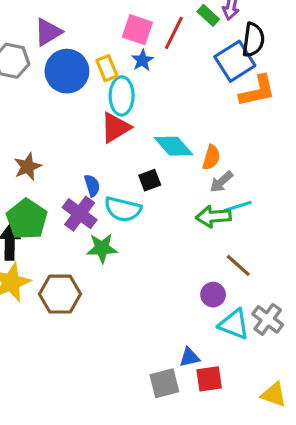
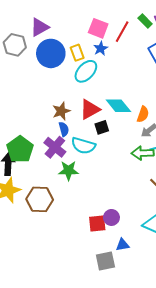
cyan ellipse: (122, 96) -> (86, 71), turned 40
red triangle: (115, 128) -> (90, 109), moved
brown star: (28, 167) -> (61, 111), moved
purple circle: (213, 295) -> (111, 217), moved
red square: (209, 379) -> (97, 224), moved

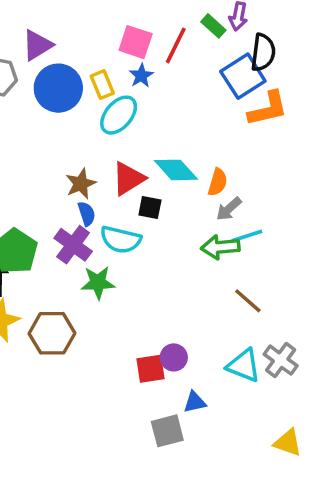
black square: (102, 127) -> (150, 207), turned 32

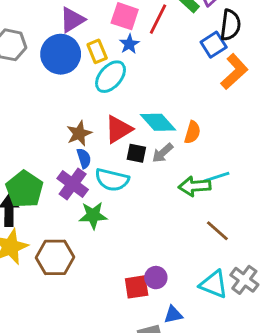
purple triangle: (37, 45) -> (72, 20), moved
blue square: (243, 76) -> (214, 45), size x0.7
orange L-shape: (268, 109) -> (234, 72), turned -30
gray arrow: (229, 209) -> (163, 153), moved

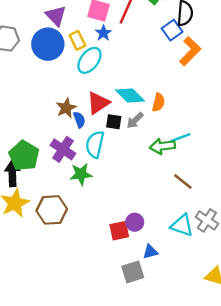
purple triangle: (72, 20) -> (56, 16), turned -40
blue semicircle: (84, 158) -> (79, 120), moved
cyan semicircle: (112, 180) -> (95, 144), turned 92

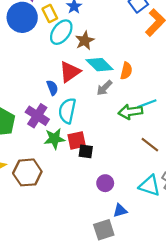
brown star: (66, 108) -> (85, 41), moved
black square: (114, 122) -> (86, 151), moved
red square: (119, 231) -> (77, 140), moved

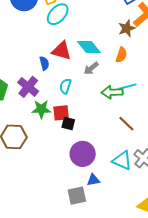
brown star: (85, 41) -> (127, 28), moved
orange semicircle: (126, 71) -> (121, 55), moved
red triangle: (70, 72) -> (61, 51), turned 45
cyan semicircle: (67, 111) -> (65, 86), moved, size x0.7
purple circle: (105, 183) -> (83, 154), size x1.6

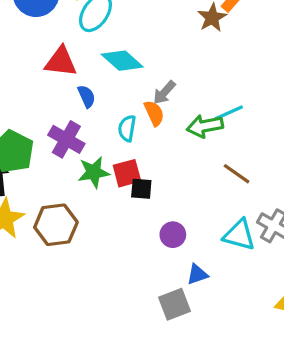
cyan diamond: (89, 47) -> (122, 61), moved
red triangle: (61, 51) -> (61, 62), moved
orange semicircle: (121, 55) -> (154, 113), moved, turned -35
purple circle: (83, 154) -> (173, 235), size x0.6

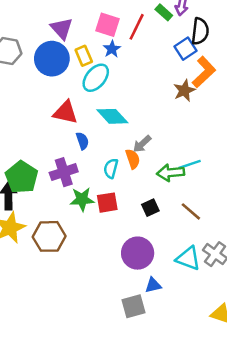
purple cross: (66, 139) -> (64, 172), turned 36
black square: (141, 189) -> (150, 208), moved, turned -36
purple circle: (173, 235) -> (138, 253), size x1.6

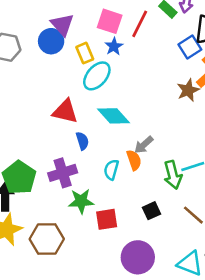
blue circle: (52, 59) -> (51, 41), moved, size x0.7
green arrow: (170, 173) -> (173, 175), turned -100
red square: (107, 203) -> (107, 219), moved

